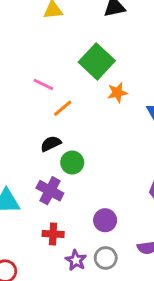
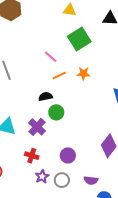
green square: (97, 61) -> (79, 39), moved
orange star: (117, 93) -> (83, 73), moved

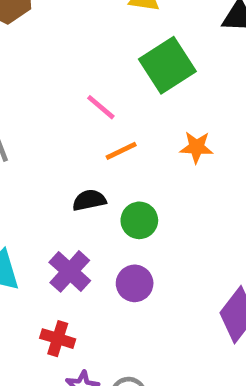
orange star: (83, 73) -> (196, 147), moved
green circle: (56, 112) -> (139, 220), moved
purple circle: (68, 155) -> (135, 283), moved

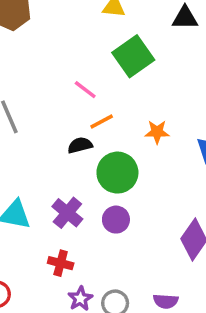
orange star: (196, 147) -> (157, 132), moved
black semicircle: (89, 200) -> (80, 145), moved
green circle: (139, 220) -> (117, 173), size x1.5

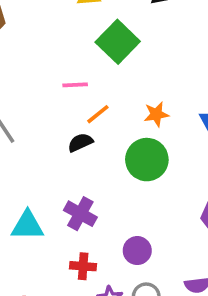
pink line: (85, 90) -> (75, 85), turned -30
green circle: (117, 173) -> (147, 160), moved
purple circle: (116, 220) -> (137, 251), moved

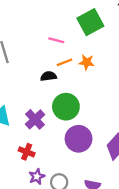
orange star: (156, 114) -> (87, 62), moved
green circle: (147, 160) -> (66, 107), moved
purple circle: (137, 251) -> (79, 139), moved, size x1.5

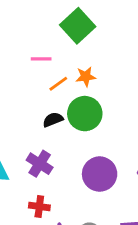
black semicircle: (49, 76) -> (53, 120), moved
green circle: (66, 107) -> (85, 114), moved

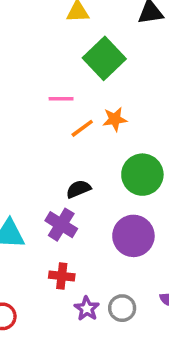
green circle: (85, 114) -> (142, 175), moved
black semicircle: (53, 120) -> (78, 189), moved

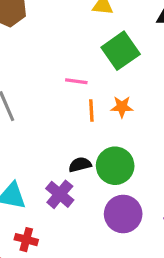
orange line: (82, 128) -> (91, 111), turned -65
green circle: (142, 175) -> (115, 166), moved
red cross: (62, 276) -> (26, 240), moved

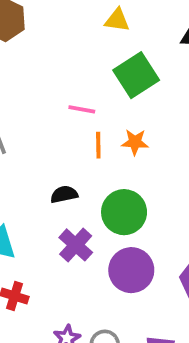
black semicircle: (80, 165) -> (64, 194), moved
purple cross: (60, 194) -> (76, 245), moved

